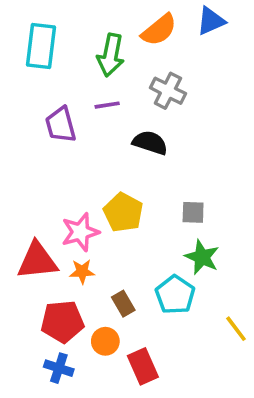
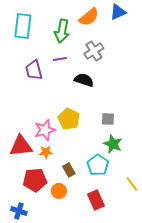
gray cross: (168, 91) -> (94, 51), turned 30
red rectangle: (143, 366) -> (96, 200), moved
blue cross: (59, 368) -> (19, 211), moved

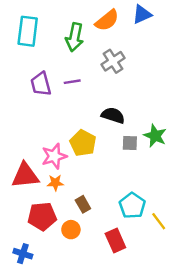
purple line: (60, 59) -> (72, 82), moved
black semicircle: (84, 80) -> (113, 115), moved
green star: (113, 144) -> (155, 136), moved
cyan pentagon: (98, 165) -> (132, 206), moved

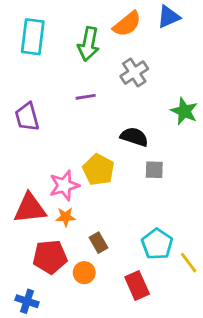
purple trapezoid: (41, 84) -> (27, 117), moved
green star: (155, 136) -> (184, 111), moved

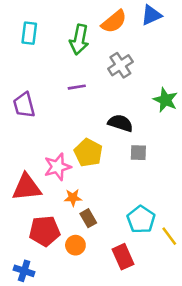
cyan rectangle: (33, 37) -> (29, 33), size x0.7
orange star: (66, 217) -> (73, 198), moved

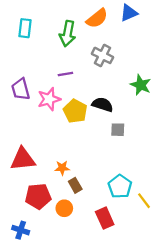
gray cross: (120, 65) -> (102, 55), turned -30
yellow pentagon: (88, 153) -> (75, 111), moved
pink star: (57, 167) -> (49, 99), moved

